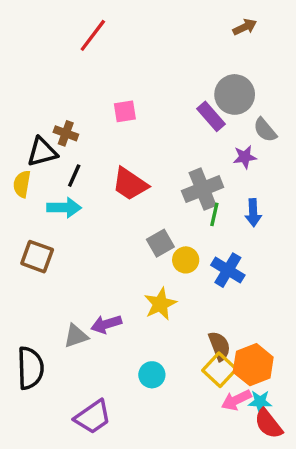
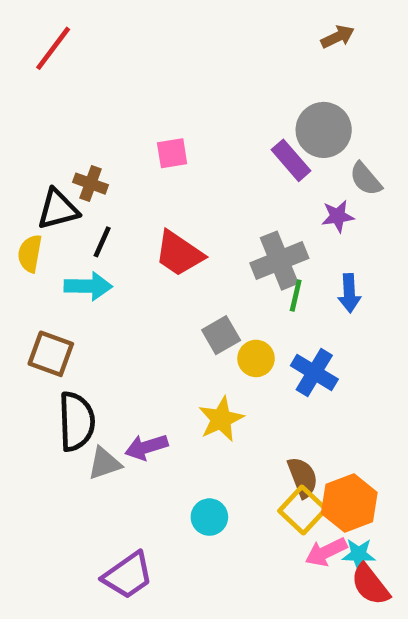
red line: (93, 35) -> (53, 48), moved
black semicircle: (30, 368) -> (76, 421), moved

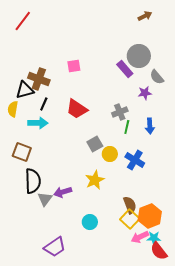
brown cross: (90, 184) -> (39, 79), size x1.5
gray cross: (279, 261) -> (120, 112), size x0.7
gray triangle: (104, 463) -> (45, 199), turned -35

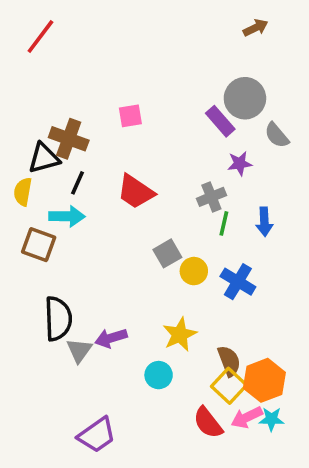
purple star: (145, 93) -> (240, 163), moved
brown square: (22, 152) -> (39, 245), moved
yellow star: (95, 180) -> (180, 335), moved
cyan circle: (90, 222) -> (159, 375), moved
red semicircle: (159, 251) -> (208, 423), moved

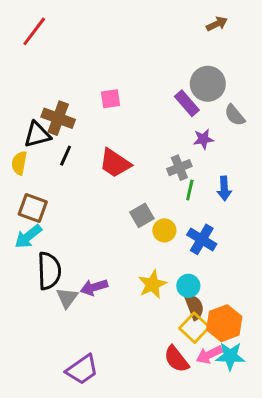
cyan arrow: (67, 216) -> (28, 236), moved, turned 140
cyan circle: (159, 375) -> (188, 286), moved
cyan star: (271, 419) -> (230, 356), size x1.4

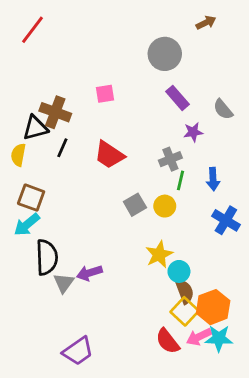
gray circle: (208, 84) -> (165, 54), moved
yellow circle: (164, 230) -> (165, 206), moved
blue cross: (202, 239) -> (226, 220), moved
yellow star: (152, 284) -> (159, 254), moved

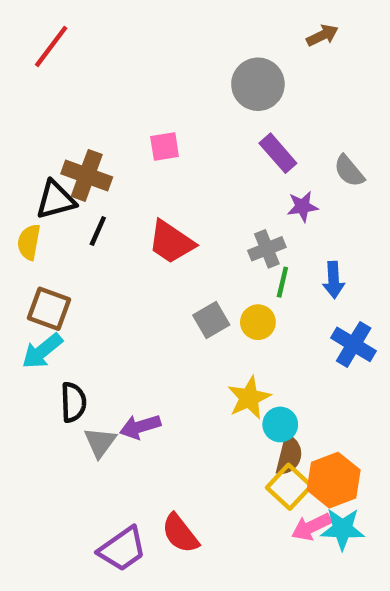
black semicircle: (47, 257) -> (73, 402), size x0.7
brown semicircle: (185, 291) -> (289, 456), turned 35
red semicircle: (168, 341) -> (180, 533), moved

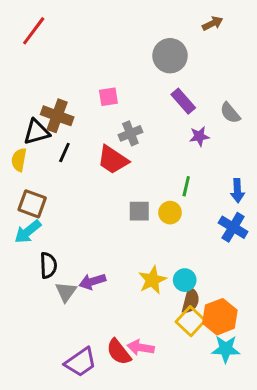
gray cross: (267, 249) -> (130, 133), moved
blue arrow: (334, 280) -> (237, 191), moved
gray square: (211, 320) -> (139, 211), turned 30
yellow star: (249, 398) -> (152, 280), moved
pink arrow: (311, 527) -> (141, 348), moved, turned 35

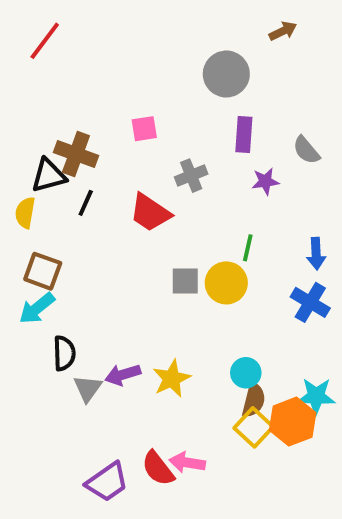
purple rectangle: (183, 101) -> (244, 135), turned 45
gray cross: (130, 133) -> (191, 176), moved
yellow circle: (170, 213) -> (226, 283), size x1.4
yellow star: (152, 280) -> (172, 379), moved
cyan star: (226, 349) -> (316, 396), moved

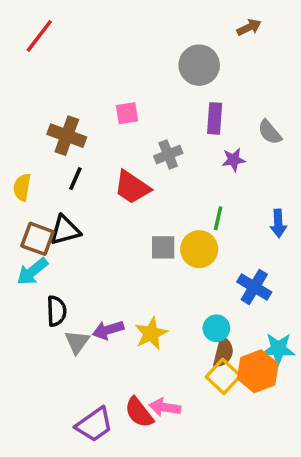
black triangle: (49, 176) -> (65, 230), moved
blue cross: (310, 302) -> (254, 287), moved

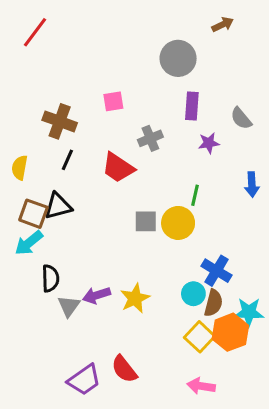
blue arrow: (278, 223) -> (252, 185), moved
blue cross: (254, 287) -> (217, 271), moved
brown semicircle: (223, 352) -> (213, 303), moved
pink arrow: (165, 407) -> (201, 386), moved

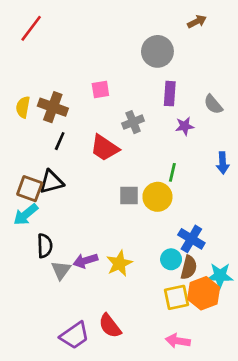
yellow semicircle: (20, 168) -> (23, 107), moved
yellow square: (200, 337) -> (176, 297), turned 35

